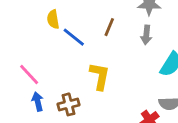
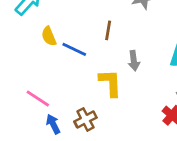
gray arrow: (146, 35) -> (134, 61), moved

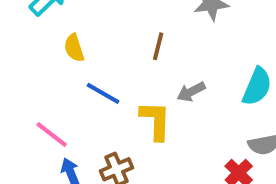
blue line: (74, 49) -> (103, 93), moved
gray arrow: (134, 61) -> (191, 92), turned 66

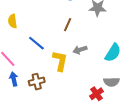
yellow semicircle: (74, 48) -> (12, 21), moved

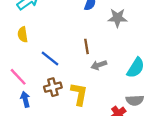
brown line: (68, 25) -> (87, 46), moved, turned -32
yellow L-shape: (60, 61) -> (79, 94), moved
brown cross: (37, 82) -> (53, 87), moved

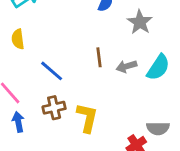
gray star: (117, 18) -> (140, 22), turned 30
gray arrow: (99, 65) -> (126, 66), moved
cyan semicircle: (136, 68) -> (158, 67), moved

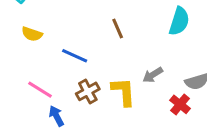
yellow semicircle: (18, 39) -> (32, 34), turned -48
gray arrow: (126, 66) -> (153, 75), moved

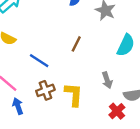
brown line: (118, 28) -> (76, 44), turned 42
gray arrow: (153, 75) -> (107, 80), moved, turned -84

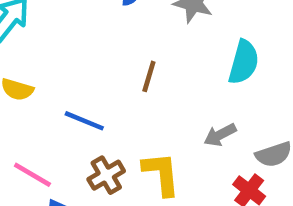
gray arrow: (107, 80) -> (220, 135), turned 91

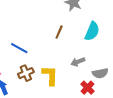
brown line: (149, 76) -> (59, 32), moved

